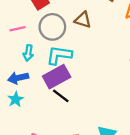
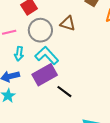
cyan L-shape: (59, 55) -> (47, 55), turned 40
black line: (61, 96) -> (64, 92), moved

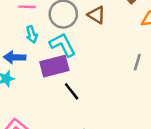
cyan arrow: (19, 54) -> (32, 34), turned -40

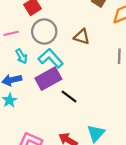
brown triangle: (96, 15) -> (82, 37), moved

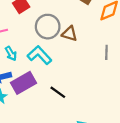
gray circle: (44, 31) -> (48, 27), moved
purple rectangle: (48, 79) -> (24, 83), moved

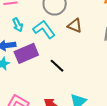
brown triangle: (70, 34) -> (75, 26), moved

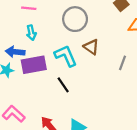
cyan L-shape: (44, 29) -> (66, 56), moved

